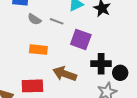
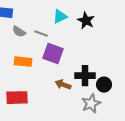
purple square: (81, 39) -> (53, 54), moved
brown arrow: (65, 74) -> (63, 85), moved, size x0.7

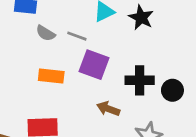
black cross: (85, 76) -> (140, 80), moved
black circle: (104, 85) -> (172, 90), moved

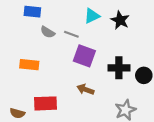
orange rectangle: (51, 76) -> (29, 65), moved
brown arrow: (108, 109) -> (85, 89), moved

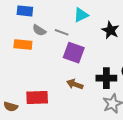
black star: (120, 20) -> (110, 30), moved
orange rectangle: (29, 65) -> (23, 45), moved
black cross: (119, 68) -> (106, 78), moved

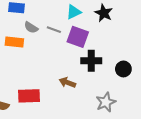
black star: (110, 30) -> (104, 13), moved
purple square: (74, 53) -> (78, 37), moved
black cross: (106, 78) -> (91, 61), moved

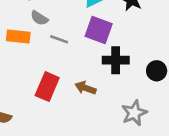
gray line: (54, 30) -> (59, 39), moved
red rectangle: (29, 96) -> (47, 87), moved, turned -65

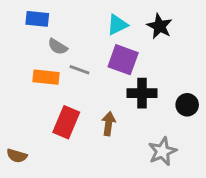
orange rectangle: (18, 37) -> (46, 77), moved
brown arrow: (85, 88) -> (109, 124), turned 78

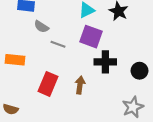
orange rectangle: (46, 77) -> (15, 60), moved
gray star: (162, 151) -> (133, 107), moved

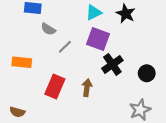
gray line: (58, 44) -> (65, 47), turned -64
black cross: (105, 62) -> (112, 64), turned -35

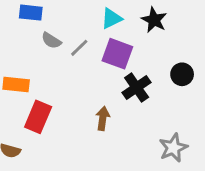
gray line: (65, 47) -> (79, 48), moved
black circle: (147, 73) -> (182, 74), moved
red rectangle: (55, 87) -> (38, 117), moved

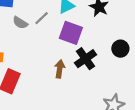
gray line: (79, 48) -> (42, 18), moved
brown arrow: (103, 118) -> (60, 69), moved

